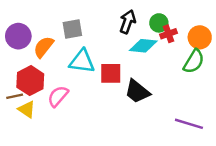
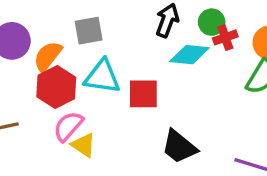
red hexagon: (30, 81) -> (56, 87), moved
black trapezoid: (137, 91) -> (179, 147), moved
yellow triangle: (27, 109) -> (84, 145), moved

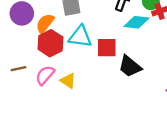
pink semicircle: (68, 126) -> (45, 75), moved
black trapezoid: (179, 147) -> (130, 66), moved

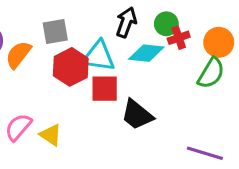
cyan triangle: (80, 37) -> (99, 56), moved
red hexagon: (50, 43) -> (71, 67), moved

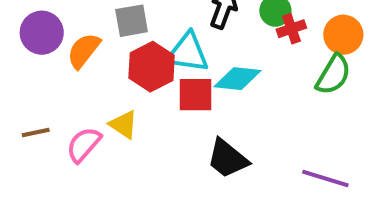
cyan diamond: (146, 53) -> (237, 79), moved
black trapezoid: (137, 115) -> (227, 159), moved
yellow triangle: (51, 135) -> (124, 125), moved

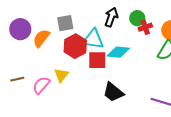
yellow triangle: (124, 125) -> (61, 75), turned 35

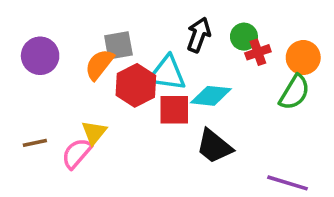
orange semicircle: (41, 38) -> (99, 64), moved
yellow triangle: (61, 75) -> (94, 132), moved
black trapezoid: (113, 92) -> (214, 146), moved

